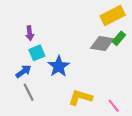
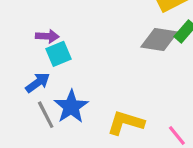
purple arrow: (30, 33) -> (47, 36), moved, turned -80
blue star: (59, 66) -> (71, 107), moved

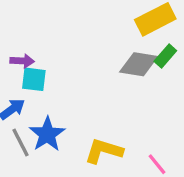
cyan square: (58, 54) -> (34, 79), turned 30

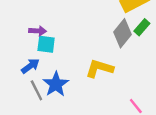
gray diamond: (139, 64) -> (122, 33), turned -60
yellow L-shape: (104, 151) -> (99, 68), moved

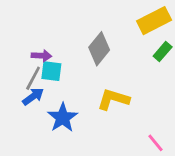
gray diamond: (122, 33) -> (99, 49), moved
gray line: (36, 90) -> (33, 78), moved, turned 55

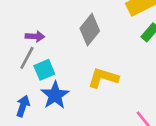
cyan square: (51, 71) -> (44, 70), moved, turned -30
blue arrow: (33, 97) -> (23, 106), moved, turned -35

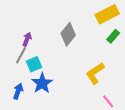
purple arrow: (35, 36) -> (27, 39), turned -72
yellow L-shape: (103, 78) -> (95, 73), moved, turned -50

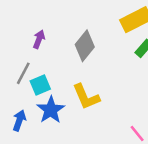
purple arrow: (27, 39) -> (39, 39), moved
yellow L-shape: (95, 73) -> (86, 97), moved, turned -80

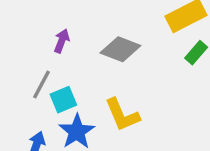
gray diamond: (85, 46) -> (120, 49), turned 72

